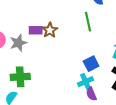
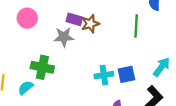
gray star: (18, 43) -> (64, 37), moved
cyan cross: (86, 82) -> (104, 75), moved

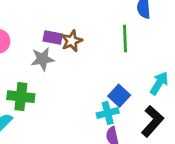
blue square: (126, 74) -> (119, 96), turned -30
cyan cross: (104, 75) -> (108, 113), moved

